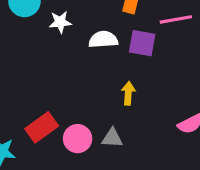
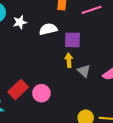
purple square: (142, 43) -> (72, 40), moved
gray triangle: (112, 138) -> (84, 71), moved, turned 48

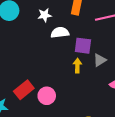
white star: (20, 22) -> (45, 15), moved
gray triangle: (84, 71) -> (100, 60), moved, turned 40

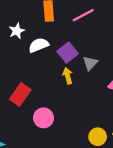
purple square: (83, 46) -> (68, 53), turned -30
red rectangle: (24, 90) -> (20, 94), moved

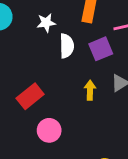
white semicircle: (39, 45) -> (67, 46), turned 96
purple square: (68, 53) -> (101, 49), moved

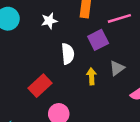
white semicircle: (67, 46) -> (68, 54), moved

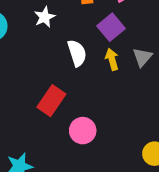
yellow arrow: (92, 76) -> (112, 59), moved

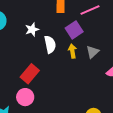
white star: (45, 17) -> (32, 30), moved
pink circle: (83, 131) -> (25, 97), moved

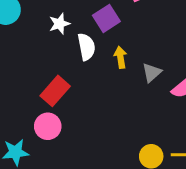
purple square: (74, 30) -> (106, 18), moved
gray triangle: (93, 52) -> (152, 72), moved

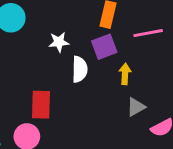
yellow arrow: (120, 57) -> (125, 74), moved
red rectangle: (55, 91) -> (41, 105), turned -52

